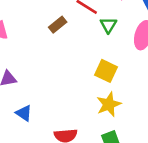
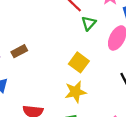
brown rectangle: (58, 25) -> (19, 51), moved

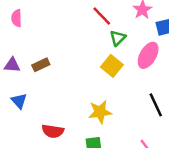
yellow square: (79, 62) -> (112, 66), moved

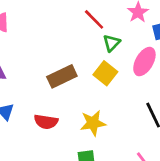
brown rectangle: (41, 65) -> (62, 76), moved, size x1.5
red semicircle: (53, 131) -> (46, 122), moved

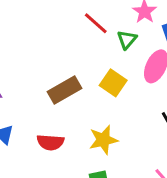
green triangle: (112, 43) -> (127, 40), moved

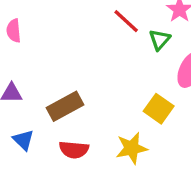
yellow square: (113, 83) -> (159, 109), moved
brown rectangle: (65, 90) -> (65, 106), moved

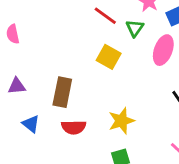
brown rectangle: (65, 106) -> (62, 92), turned -44
yellow square: (159, 109) -> (109, 57), moved

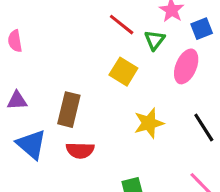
yellow star: (121, 121) -> (149, 123), moved
blue triangle: (31, 124) -> (31, 144), size x1.5

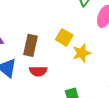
yellow square: (123, 72) -> (64, 37), moved

